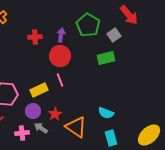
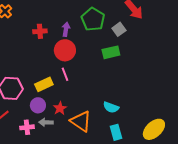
gray arrow: (41, 128) -> (46, 122), turned -32

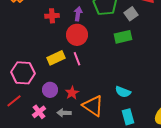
yellow rectangle: (44, 84) -> (56, 58), moved
gray arrow: (46, 122) -> (64, 113), moved
pink cross: (27, 127) -> (39, 112), turned -32

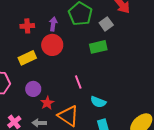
yellow rectangle: (56, 58) -> (27, 58), moved
pink line: (77, 59) -> (78, 82), moved
purple circle: (50, 90) -> (33, 89), moved

